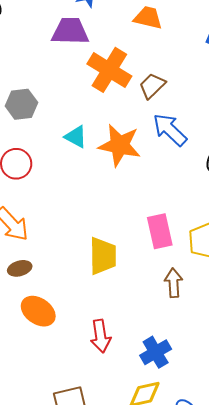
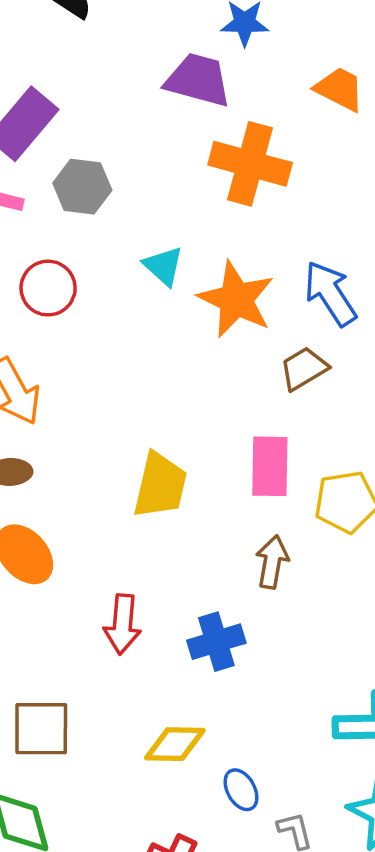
orange cross: (109, 70) -> (250, 164), turned -30
brown trapezoid: (152, 86) -> (304, 369), moved
blue cross: (156, 352) -> (216, 642), moved

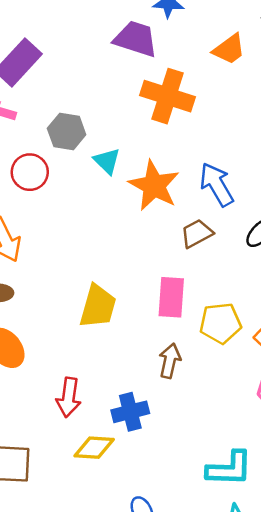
orange trapezoid: (340, 89) -> (229, 49), turned 114
gray hexagon: (82, 187) -> (67, 132), moved
yellow diamond: (175, 744) -> (94, 448), moved

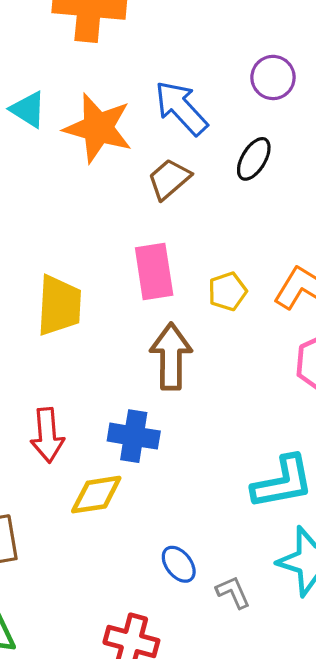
yellow pentagon: (221, 323) -> (227, 291), size x0.7
brown arrow: (170, 361) -> (171, 356), size x1.4
blue cross: (130, 412) -> (134, 436), turned 36

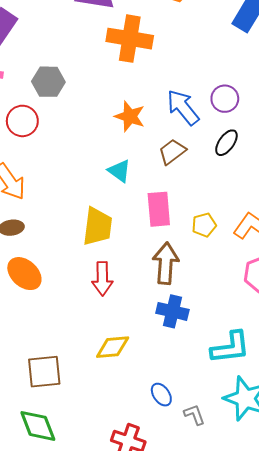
purple circle: (273, 77) -> (225, 99), moved
cyan triangle: (28, 109) -> (119, 171), moved
orange star: (98, 128) -> (130, 116), size x0.7
red arrow: (47, 435) -> (102, 279), moved
blue cross: (134, 436) -> (172, 311), moved

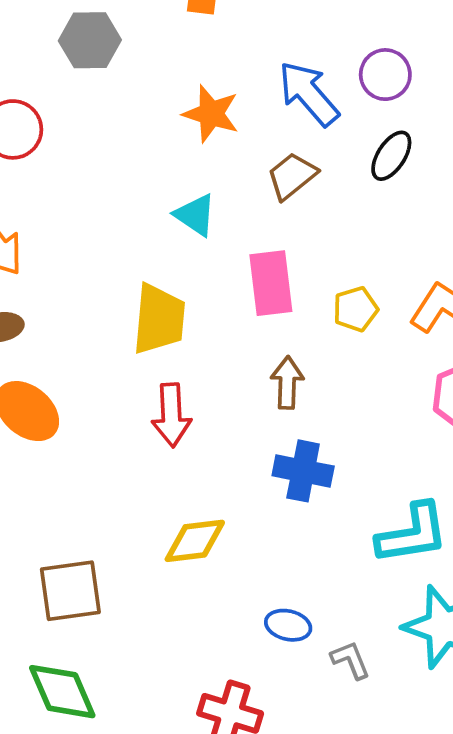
gray hexagon: (48, 82) -> (90, 40), moved
brown arrow: (166, 263) -> (287, 383), size x0.7
blue ellipse: (161, 395) -> (288, 625), turned -40

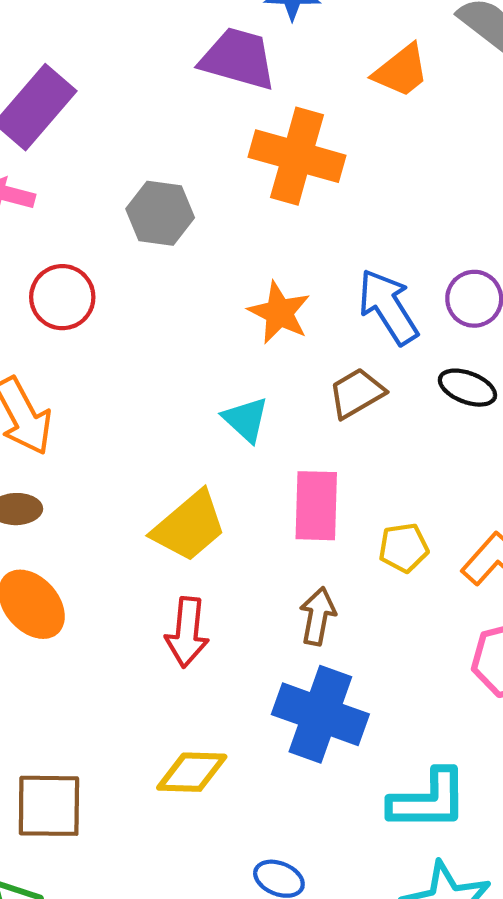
black ellipse: (391, 156) -> (467, 388), turned 69
yellow trapezoid: (159, 319) -> (189, 526), turned 36
blue cross: (303, 471) -> (320, 714), size x1.4

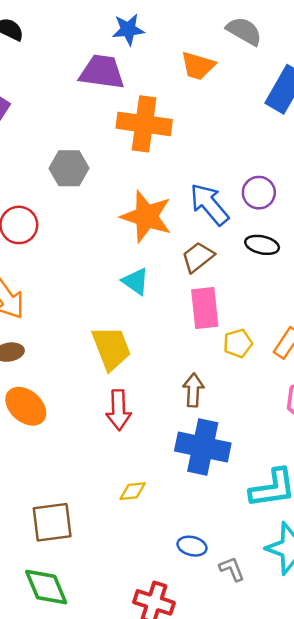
orange trapezoid: (401, 71) -> (198, 66), turned 63
orange star: (279, 313) -> (146, 216), size x1.4
pink rectangle: (316, 506) -> (205, 308), moved
yellow trapezoid: (189, 526) -> (111, 348), turned -63
yellow diamond: (192, 772) -> (133, 491), size x0.7

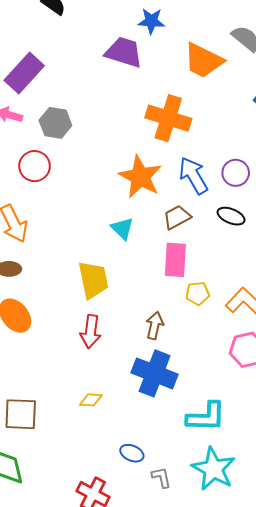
orange trapezoid: (198, 66) -> (203, 60), size x1.4
orange cross: (144, 124) -> (168, 118), moved
gray hexagon: (69, 168) -> (55, 123), moved

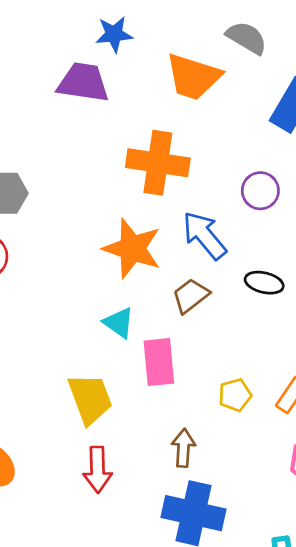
purple circle: (236, 173) -> (260, 191), moved
pink rectangle: (175, 260) -> (159, 362), moved

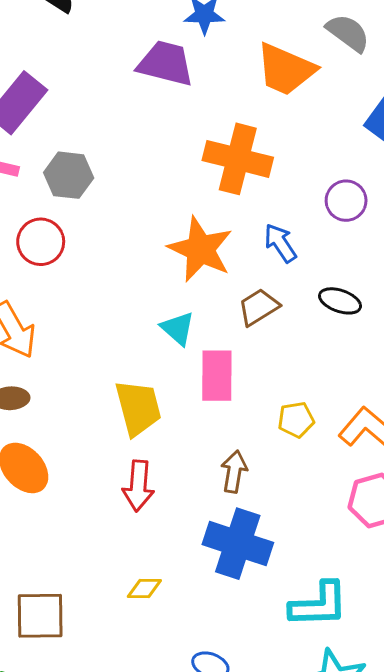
blue arrow: (204, 235) -> (280, 243), size x0.7

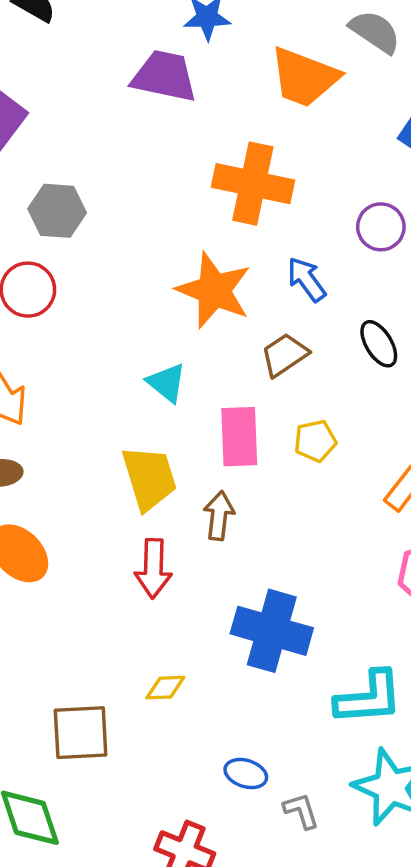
black ellipse: (340, 301) -> (379, 344), turned 42
cyan triangle: (178, 328) -> (167, 383), moved
yellow pentagon: (296, 420) -> (315, 441), moved
brown arrow: (234, 472) -> (219, 516), moved
brown square: (40, 616) -> (81, 733), moved

